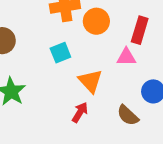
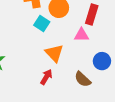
cyan square: (60, 53) -> (42, 24), moved, turned -35

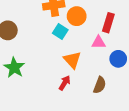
blue circle: (102, 61) -> (118, 59), moved
brown semicircle: (83, 79) -> (100, 85), turned -112

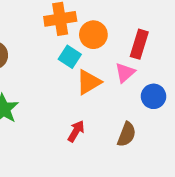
pink triangle: (99, 42) -> (125, 73), turned -40
orange triangle: (72, 60) -> (89, 82), moved, turned 42

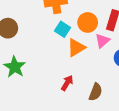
orange circle: (93, 35) -> (88, 22), moved
brown semicircle: (127, 134) -> (96, 92), moved

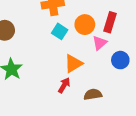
orange triangle: (76, 48) -> (73, 64), moved
brown semicircle: (96, 92) -> (93, 94), turned -120

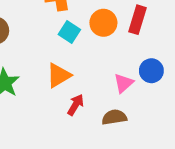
pink triangle: (100, 43) -> (124, 83), moved
orange triangle: (73, 64) -> (59, 75), moved

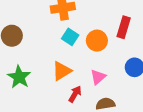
orange circle: (103, 23) -> (97, 41), moved
pink triangle: (124, 83) -> (98, 77), moved

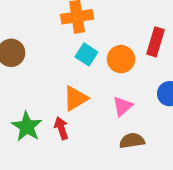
green star: (19, 77) -> (27, 127), moved
red arrow: (75, 94) -> (61, 128), moved, turned -49

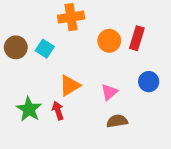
cyan square: (86, 54) -> (45, 49), moved
orange circle: (121, 59) -> (109, 41), moved

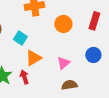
red rectangle: (137, 38) -> (94, 21), moved
cyan square: (45, 49) -> (20, 38), moved

